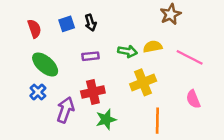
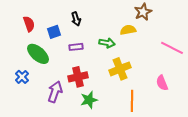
blue square: (67, 24) -> (54, 32), moved
yellow semicircle: (153, 47) -> (128, 30), moved
pink line: (190, 57) -> (172, 48), moved
blue cross: (38, 92) -> (22, 77), moved

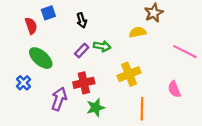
blue square: (54, 32) -> (48, 13), moved
green arrow: (107, 43) -> (102, 46), moved
purple rectangle: (76, 47) -> (82, 51), turned -40

